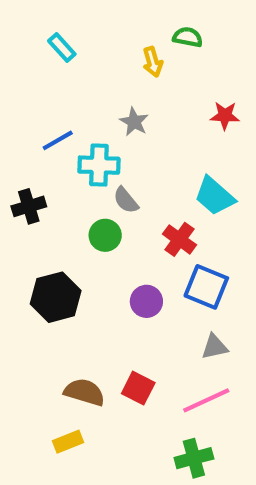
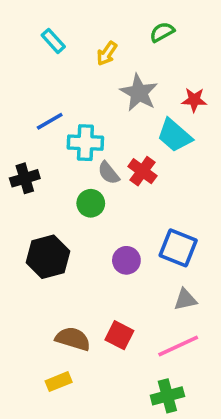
green semicircle: (188, 37) -> (162, 32), turned -40
yellow arrow: (153, 62) -> (107, 53), moved, turned 50
gray star: (134, 122) -> (139, 93), moved, size x1.5
cyan trapezoid: (215, 196) -> (175, 135), moved
red cross: (179, 239) -> (142, 171), moved

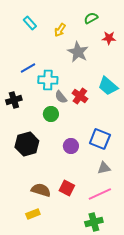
red star: (194, 100) -> (109, 38), moved
cyan trapezoid: (175, 135) -> (108, 86), moved

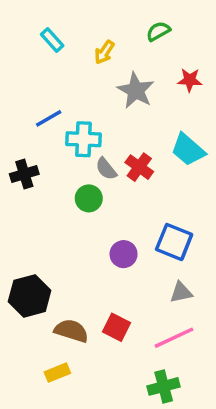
red star: (109, 38) -> (190, 80), moved
black hexagon: (27, 144) -> (30, 296), moved

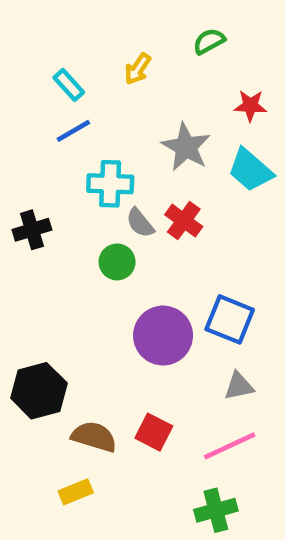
cyan rectangle: (52, 40) -> (69, 85), moved
gray star: (136, 90) -> (186, 147), moved
blue line: (49, 118) -> (73, 131), moved
cyan trapezoid: (188, 150) -> (250, 170), moved
purple circle: (124, 254) -> (163, 336), size x1.6

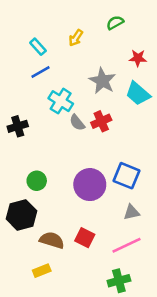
cyan cross: (110, 184) -> (61, 101), turned 30
red cross: (184, 221) -> (101, 121), turned 30
green circle: (117, 262) -> (37, 181), moved

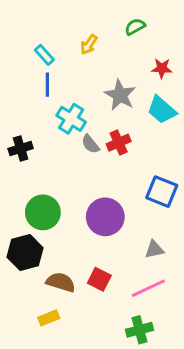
blue line: (40, 72) -> (47, 85), turned -60
blue square: (126, 176) -> (162, 192), moved
green circle: (37, 181) -> (43, 212), size x1.5

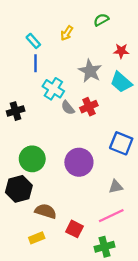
red square: (99, 279) -> (74, 229), moved

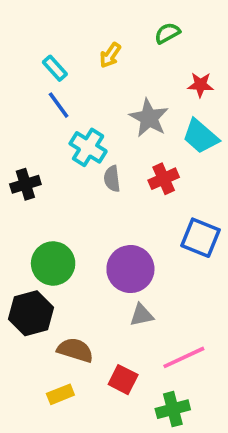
blue line: (36, 63) -> (59, 105), turned -36
red cross: (89, 107) -> (164, 179), moved
gray semicircle: (68, 108) -> (112, 179), turned 32
gray triangle: (116, 187) -> (142, 315), moved

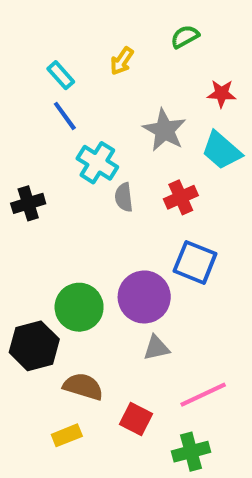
blue square: (200, 238) -> (195, 262), moved
green circle: (53, 263) -> (79, 307), moved

